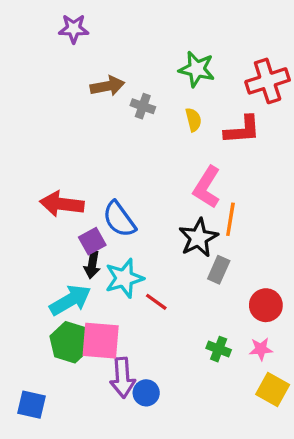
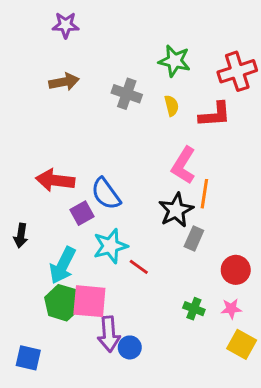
brown arrow: (107, 86) -> (64, 82), moved
gray cross: (143, 106) -> (127, 94), size x1.4
black arrow: (92, 265) -> (21, 236), moved
cyan arrow: (70, 300) -> (63, 265), turned 147

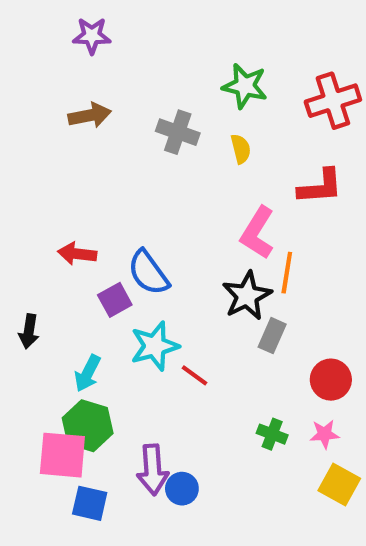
red L-shape: (215, 115) -> (320, 187), moved
red arrow: (55, 180) -> (77, 254), size x0.7
cyan arrow: (63, 265) -> (88, 373), size x0.7
pink square: (89, 301) -> (62, 455), moved
blue square: (28, 358) -> (90, 503), moved

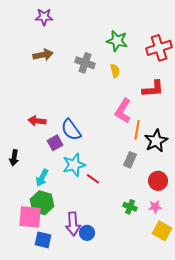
black star: (247, 296) -> (156, 141), moved

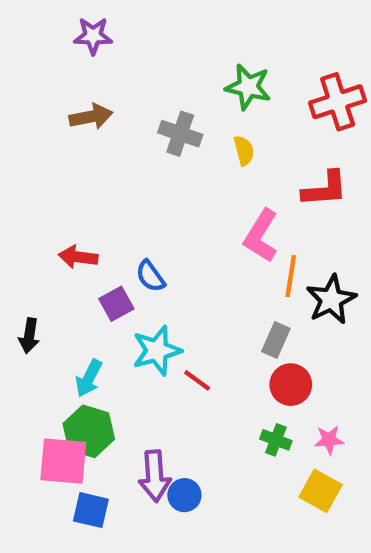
blue semicircle: (71, 130) -> (150, 276), size x0.7
red circle: (158, 181) -> (291, 385), moved
yellow square: (162, 231) -> (321, 491), moved

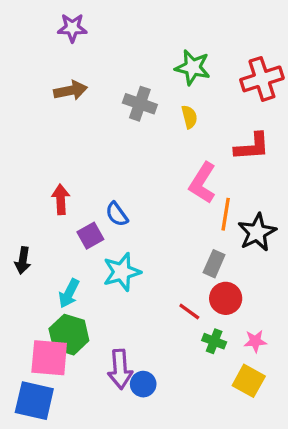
red arrow: (78, 257) -> (61, 199), turned 80
red line: (197, 380) -> (189, 312), moved
blue square: (91, 510) -> (34, 401), moved, size x1.4

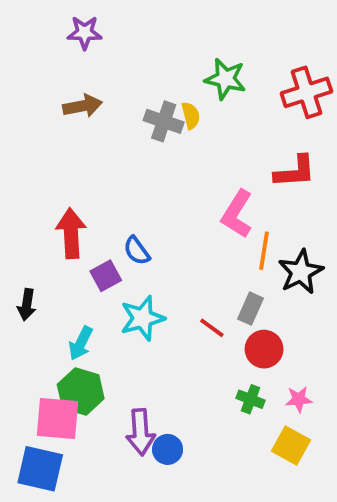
yellow semicircle: (189, 117) -> (191, 116), moved
red arrow: (61, 199) -> (71, 233), size x1.4
red line: (189, 312) -> (212, 328), moved

